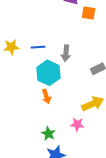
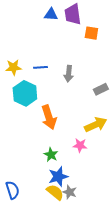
cyan hexagon: (48, 73) -> (25, 93), moved
orange arrow: (46, 97) -> (49, 117), size x1.6

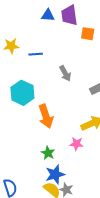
yellow star: (14, 67) -> (11, 46), moved
blue line: (41, 67) -> (36, 54), moved
gray arrow: (69, 74) -> (65, 73), turned -35

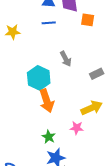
blue line: (36, 54) -> (49, 23), moved
cyan hexagon: (22, 93) -> (39, 78), moved

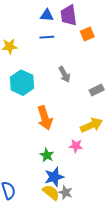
orange square: (88, 20) -> (87, 34), turned -32
cyan hexagon: (39, 78) -> (22, 83), moved

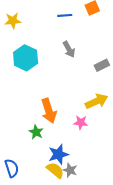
blue line: (47, 37) -> (65, 15), moved
orange arrow: (45, 118) -> (49, 111), moved
green star: (47, 155) -> (36, 132), moved

